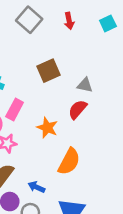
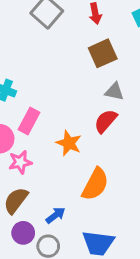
brown square: (49, 71) -> (103, 53), moved
blue arrow: (36, 187) -> (56, 215), turned 119

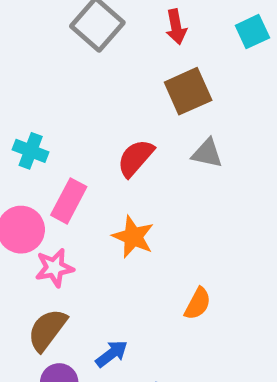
red semicircle: (106, 121) -> (136, 158), moved
orange semicircle: (95, 184) -> (198, 304), moved, size x0.6

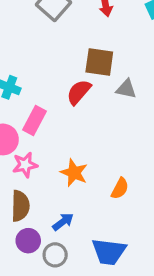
brown square: (188, 91) -> (99, 62), moved, turned 32
orange star: (133, 237) -> (74, 173), moved
brown semicircle: (47, 330) -> (20, 206), turned 144

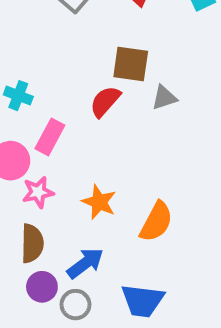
gray triangle: (126, 89) -> (164, 98), turned -30
orange semicircle: (120, 188) -> (156, 222), size x1.5
blue arrow: (63, 222) -> (85, 263), size x1.4

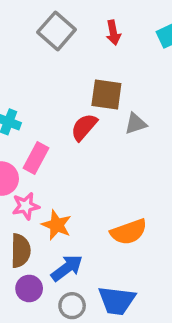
orange star: (99, 202) -> (57, 225), moved
orange semicircle: (156, 222) -> (129, 232), turned 42
gray circle: (75, 305) -> (72, 306), moved

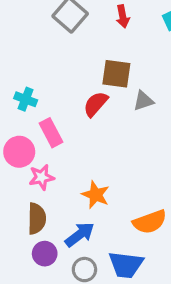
pink rectangle: (36, 158) -> (51, 133), turned -56
orange star: (57, 225) -> (96, 195), moved
orange semicircle: (129, 232) -> (150, 222), moved

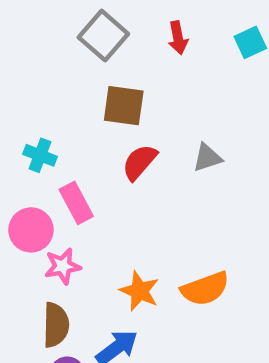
brown square: (116, 74) -> (124, 106), moved
orange semicircle: (150, 222) -> (205, 289), moved

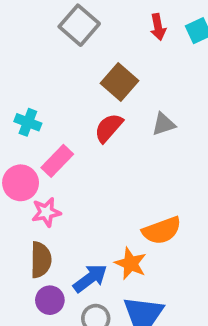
red arrow: (178, 38) -> (158, 27), moved
brown square: (124, 106) -> (120, 82), moved, turned 33
pink rectangle: (76, 203) -> (57, 161), turned 72
orange star: (139, 291) -> (131, 263), moved

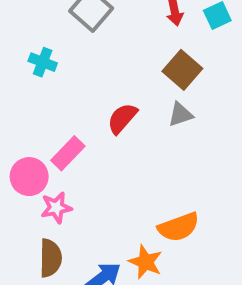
brown square: (120, 82) -> (182, 70), moved
cyan cross: (28, 122) -> (43, 62), moved

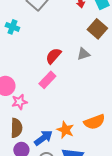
brown square: (182, 70) -> (97, 29), moved
pink rectangle: (68, 153) -> (47, 80), moved
orange semicircle: (179, 227) -> (94, 122), moved

